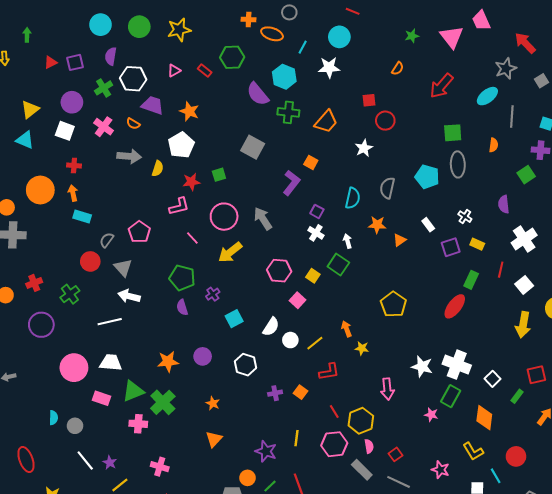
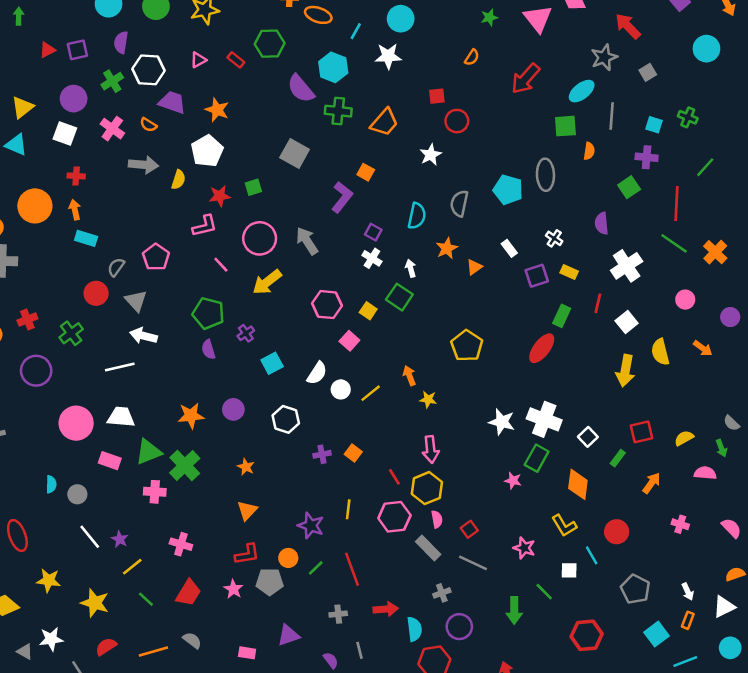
green square: (453, 133) -> (565, 126), moved
orange star: (377, 225) -> (447, 248), turned -30
red L-shape: (329, 372) -> (247, 554), moved
pink arrow: (387, 389) -> (431, 449), moved

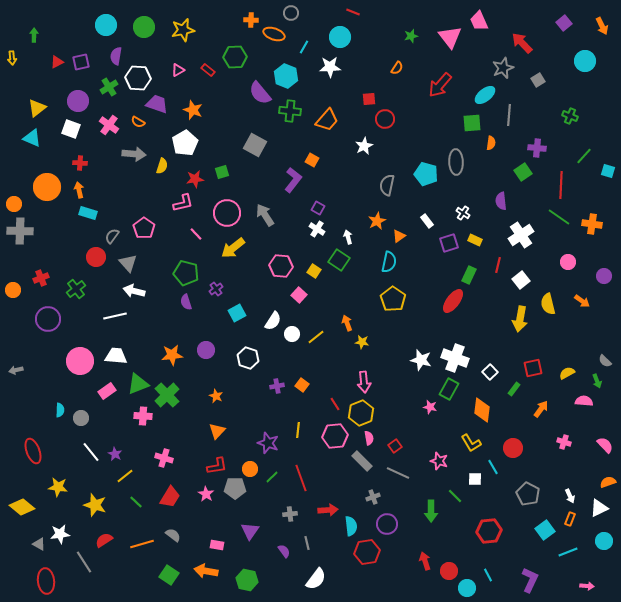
cyan square: (654, 125) -> (608, 171), moved
cyan semicircle: (417, 216) -> (389, 262), moved
orange cross: (715, 252) -> (592, 224), turned -36
pink rectangle: (110, 461) -> (107, 391), turned -54
purple triangle: (288, 635) -> (250, 531), turned -36

